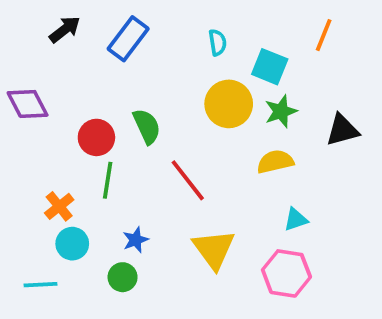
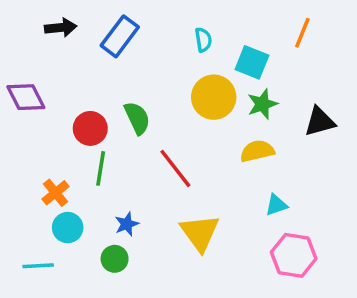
black arrow: (65, 29) -> (61, 28), turned 32
pink hexagon: (286, 273) -> (294, 255), moved

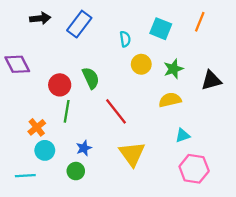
cyan semicircle: (203, 40) -> (125, 39), moved
cyan square: (252, 62) -> (161, 29), moved
yellow circle: (214, 97) -> (141, 64), size x0.7

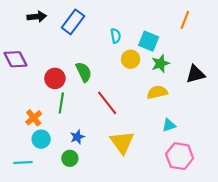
cyan square: (161, 29) -> (149, 41), moved

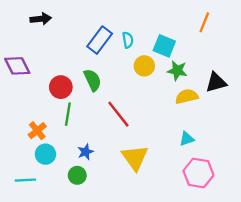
blue rectangle: (73, 22) -> (100, 40), moved
green star: (160, 63) -> (177, 71), turned 30
yellow semicircle: (157, 92) -> (187, 96), moved

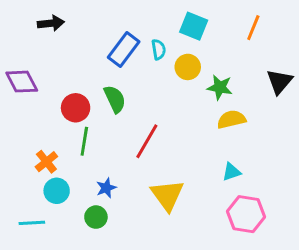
cyan square: (164, 46) -> (194, 26), moved
yellow circle: (144, 66) -> (188, 67), moved
black triangle: (216, 82) -> (280, 82), moved, turned -35
red line: (118, 114) -> (147, 141), turned 68

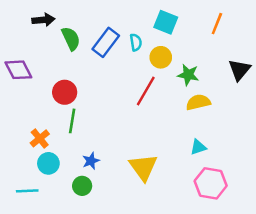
green semicircle: (115, 99) -> (71, 39), moved
red line: (147, 141) -> (146, 91), moved

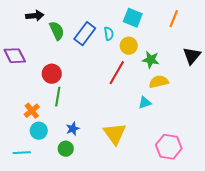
cyan triangle: (198, 147) -> (145, 103), moved

